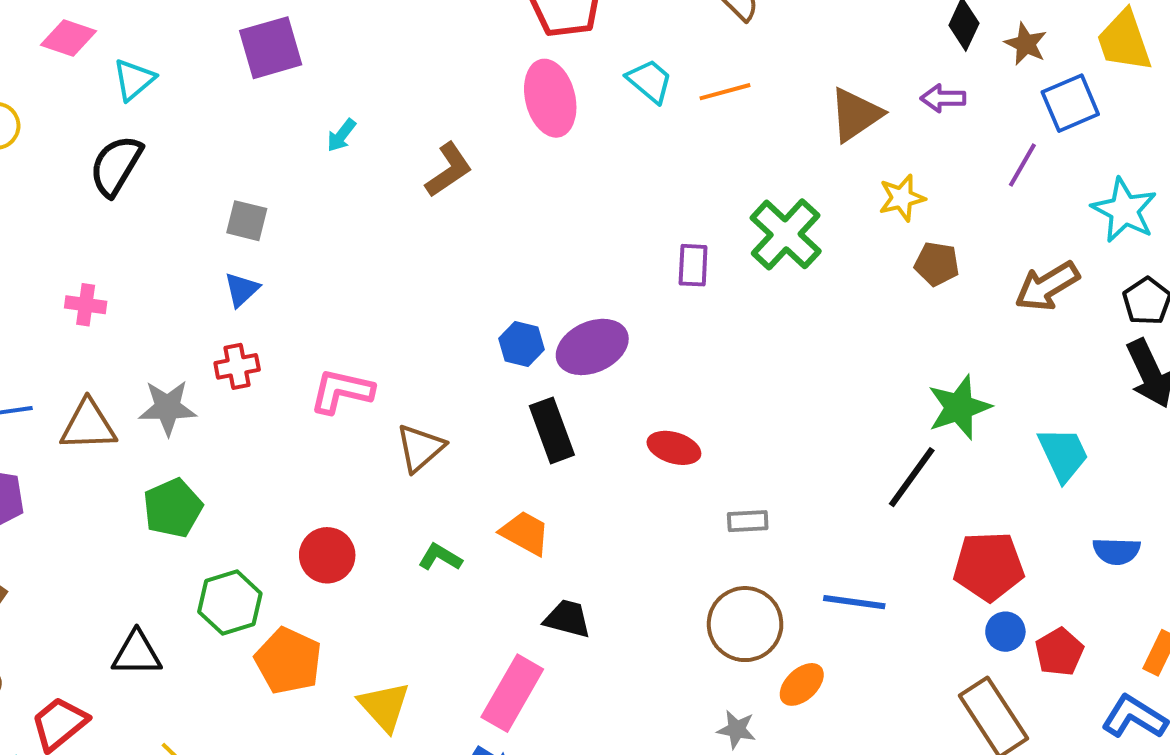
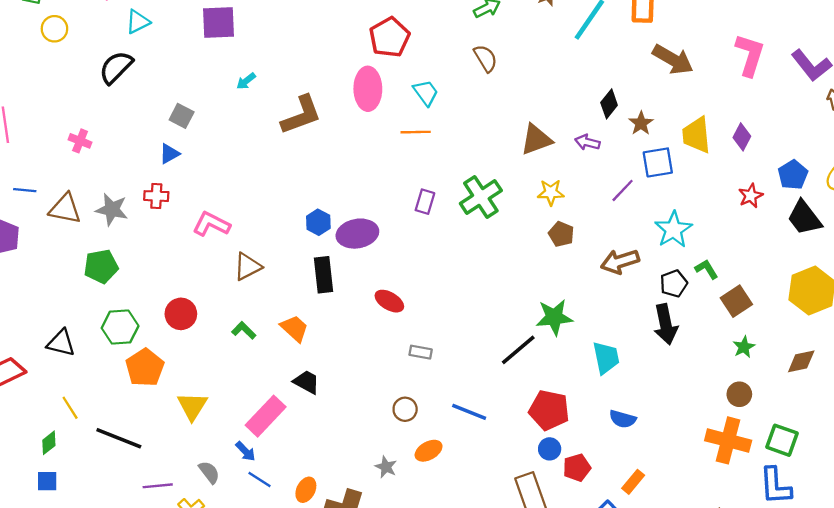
orange line: (725, 92) -> (416, 132), moved
brown L-shape: (449, 170) -> (301, 115), size x1.4
brown circle: (745, 624) -> (405, 409), size x0.6

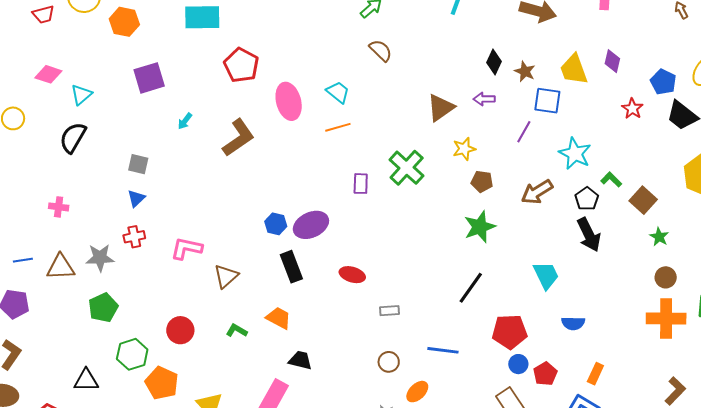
red pentagon: (389, 37) -> (241, 65), moved
blue square: (658, 162) -> (547, 101), turned 32
green star: (554, 317) -> (480, 227), moved

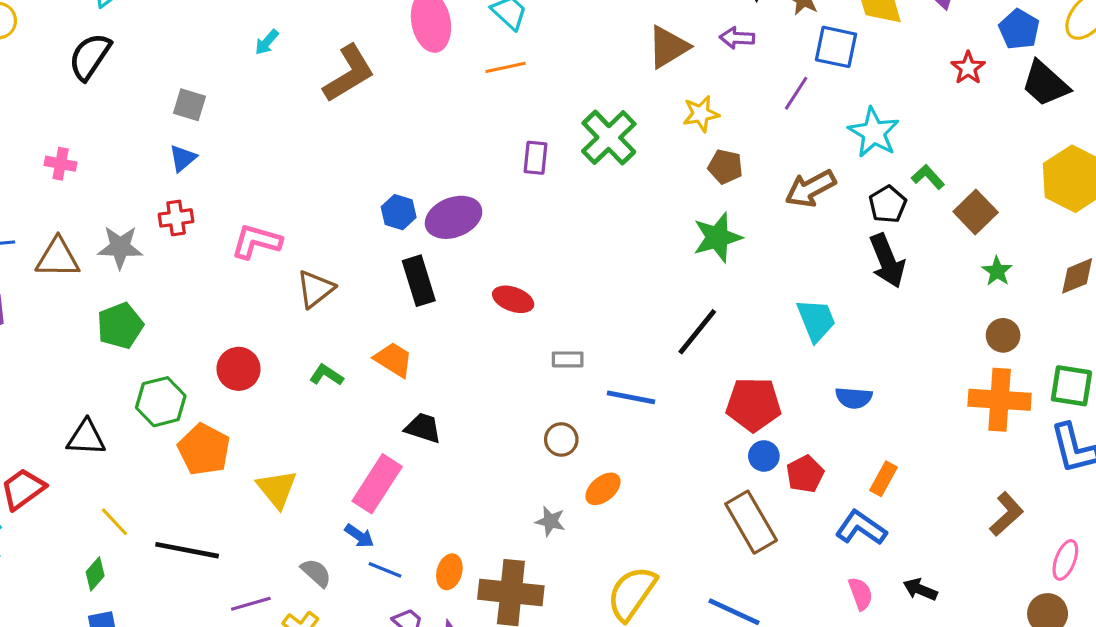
blue line: (443, 350) -> (631, 397), moved

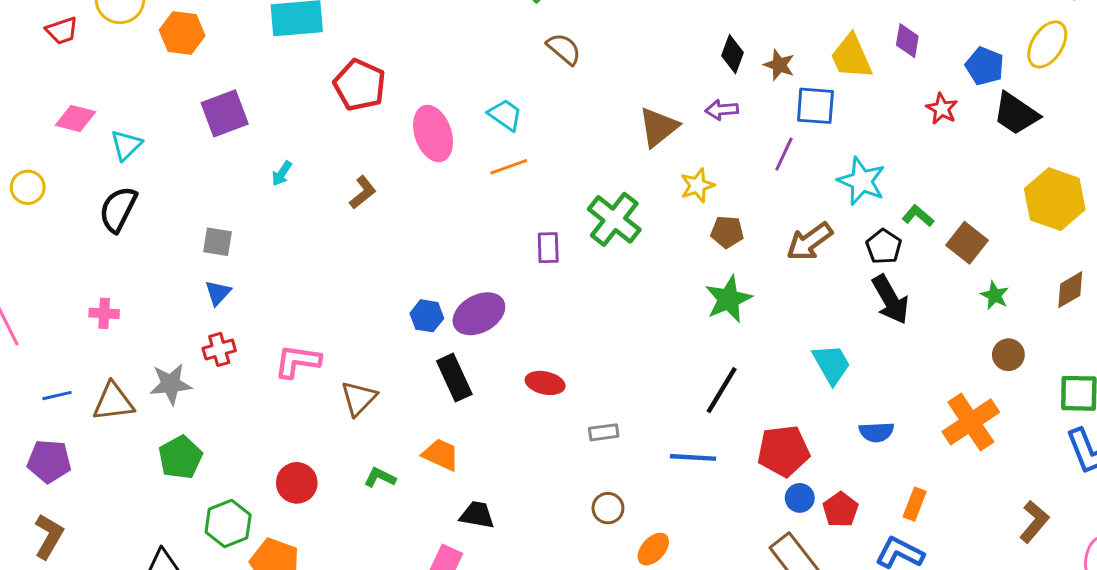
brown L-shape: (349, 74) -> (363, 192), size x0.6
blue line: (631, 397) -> (693, 457), moved
orange cross: (1000, 400) -> (971, 422), moved, turned -30

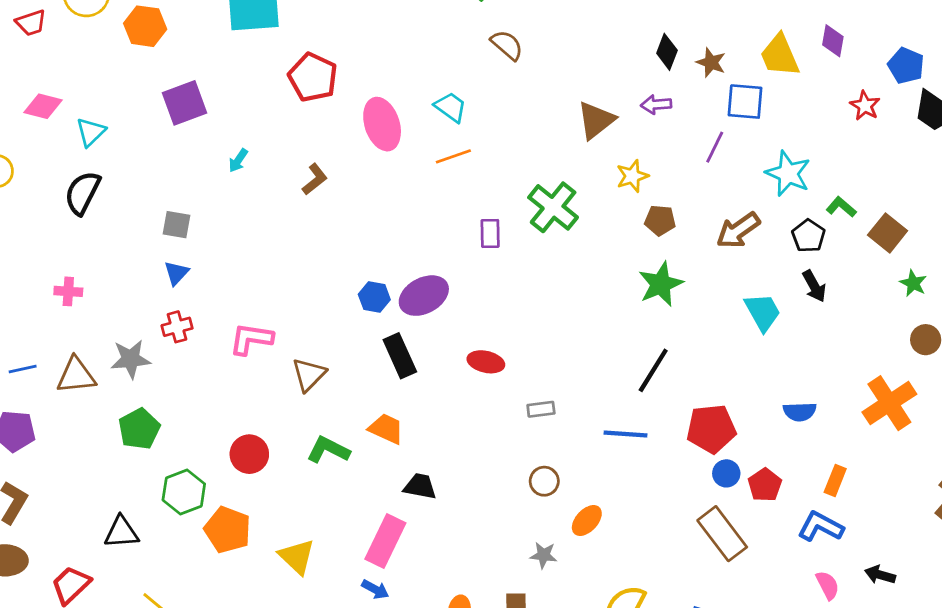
black arrow: (890, 300) -> (814, 286), size x0.7
cyan trapezoid: (831, 364) -> (763, 312), moved
green L-shape: (380, 477) -> (328, 450), size x1.4

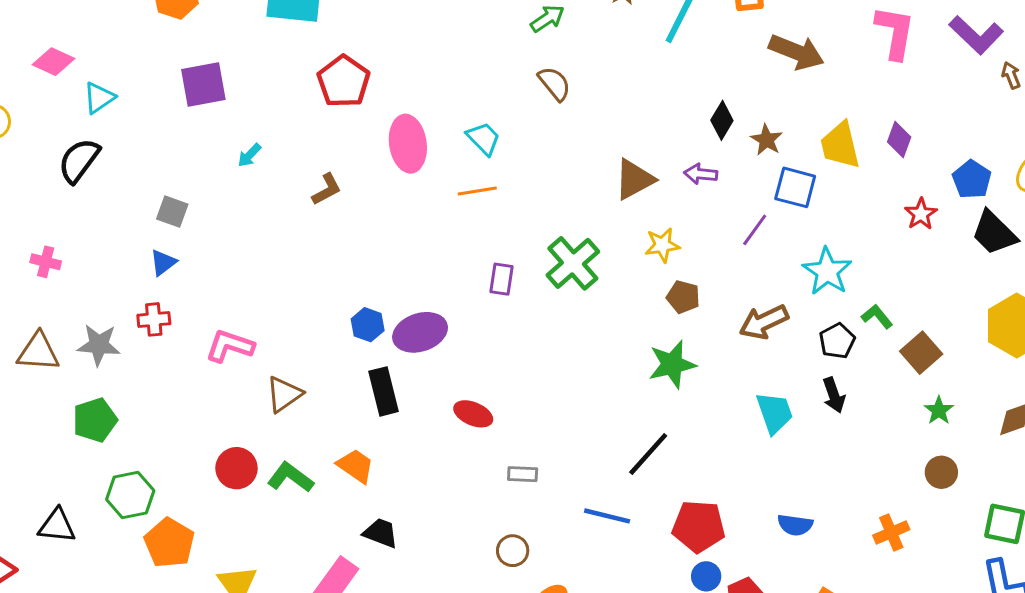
orange cross: (889, 403) -> (891, 532), size x0.6
red circle: (249, 454) -> (237, 468), moved

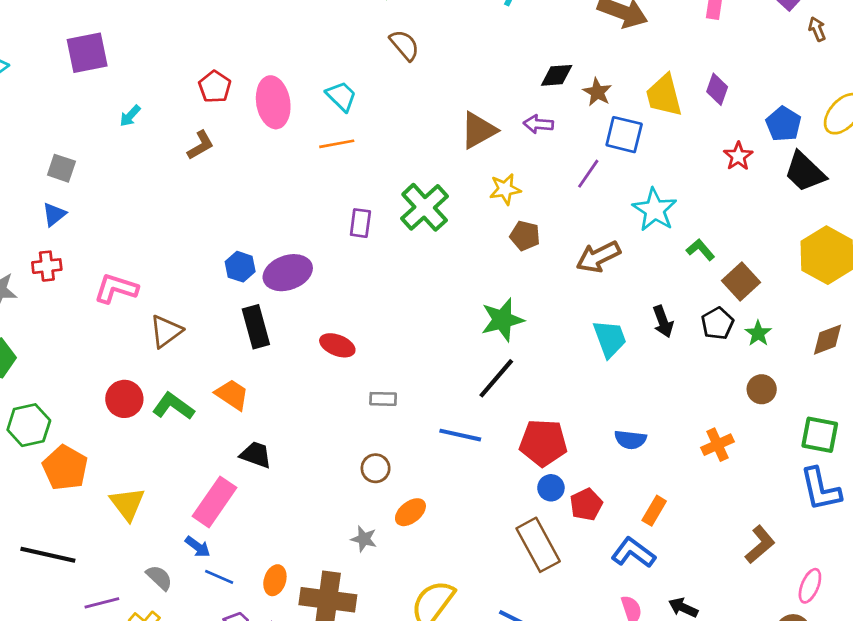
red pentagon: (344, 81) -> (215, 87), moved, size x0.7
black diamond: (722, 120) -> (557, 75), turned 56
black pentagon: (837, 341) -> (717, 323), moved
green star: (672, 364) -> (502, 320), moved

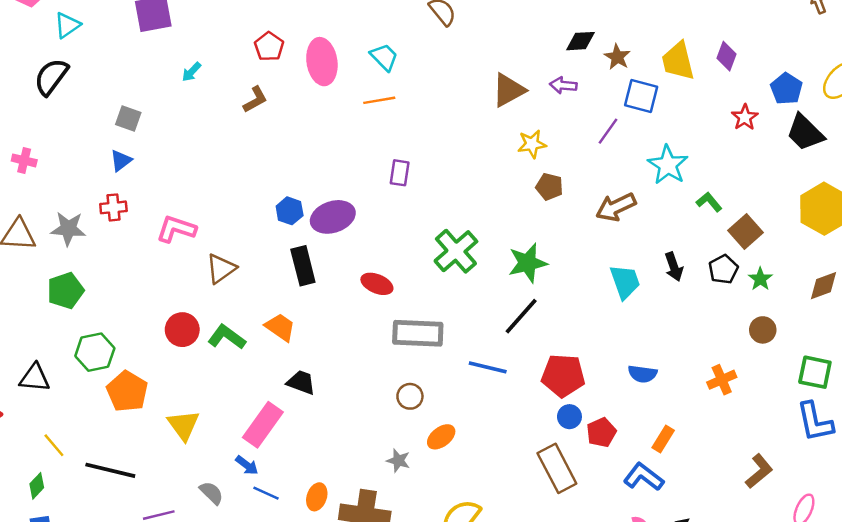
green cross: (425, 207) -> (456, 251), moved
gray rectangle: (383, 399) -> (418, 333), size x2.0

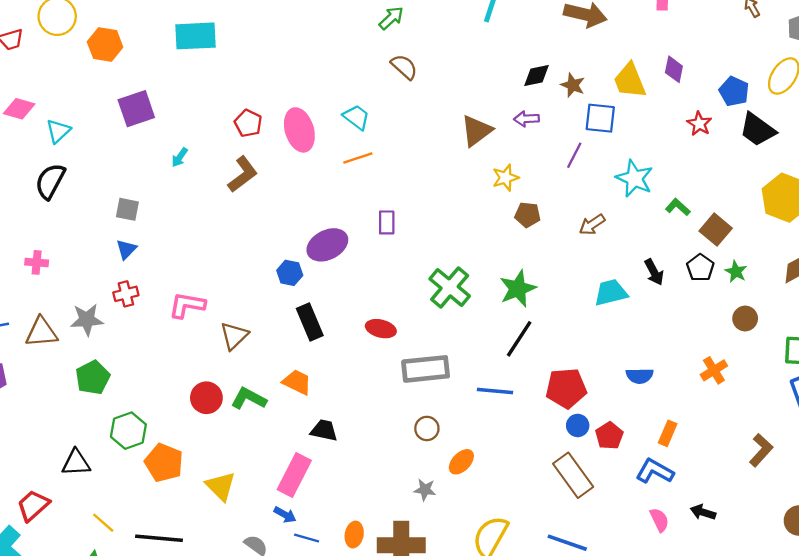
brown L-shape: (255, 100) -> (243, 174), size x1.4
brown arrow: (616, 207) -> (592, 225), size x0.7
purple ellipse: (333, 217) -> (327, 245), moved
cyan trapezoid: (625, 282) -> (611, 293), turned -76

